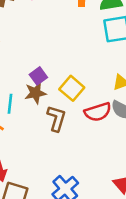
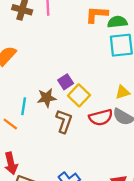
purple square: (38, 76) -> (66, 82), moved

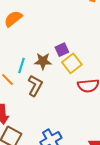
brown L-shape: (64, 121) -> (35, 86), moved

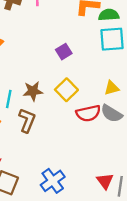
purple square: (62, 50) -> (64, 52), moved

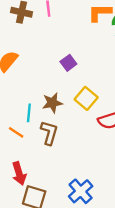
purple square: (64, 52) -> (68, 63), moved

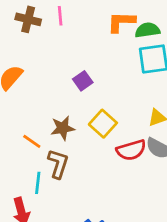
cyan line: (29, 113) -> (38, 183), moved
orange line: (16, 132) -> (32, 141), moved

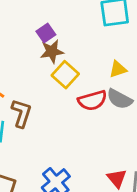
brown star: (63, 128) -> (52, 51), moved

